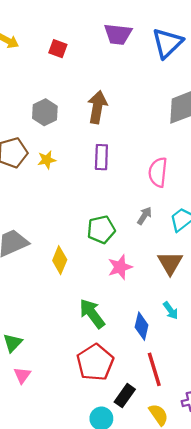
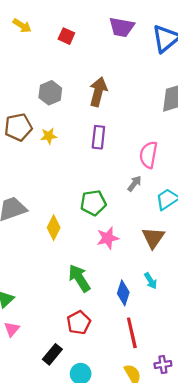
gray arrow: (144, 216) -> (134, 184), moved
red pentagon: (95, 362) -> (79, 323), size x0.7
black rectangle: (125, 396) -> (52, 354), moved

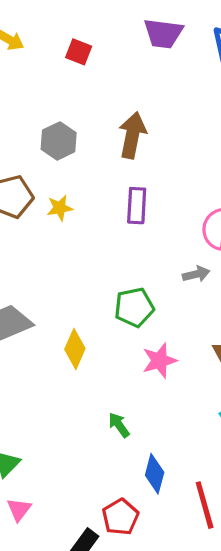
gray arrow: (134, 184) -> (196, 274), turned 42
green arrow: (79, 278) -> (119, 425), size x0.6
blue diamond: (123, 293) -> (155, 474), moved
red pentagon: (79, 323) -> (120, 517), moved

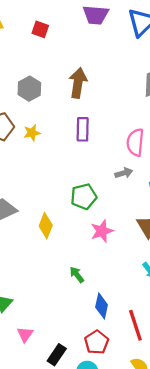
pink triangle: (19, 509) -> (25, 334), moved
red pentagon: (120, 517) -> (97, 342), moved

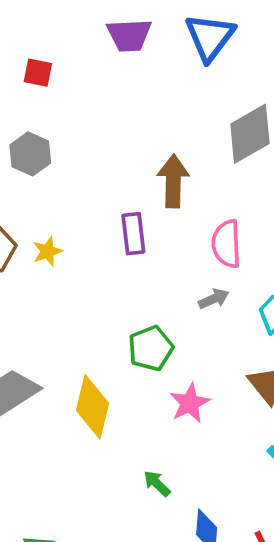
brown arrow: (78, 83) -> (173, 181), moved
gray hexagon: (29, 89) -> (30, 154), moved
yellow diamond: (46, 226) -> (93, 407), size x1.4

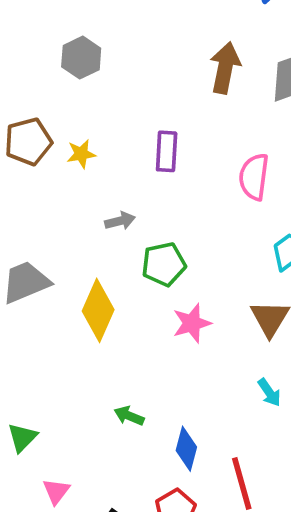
brown arrow: (173, 181) -> (225, 68), moved
gray arrow: (214, 299) -> (120, 221), moved
green arrow: (157, 483) -> (129, 416), moved, turned -32

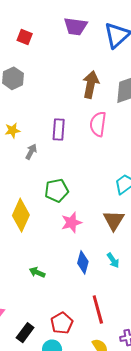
pink semicircle: (254, 177) -> (98, 124), moved
gray arrow: (120, 221) -> (31, 152), moved, turned -49
blue diamond: (186, 449) -> (83, 262), moved

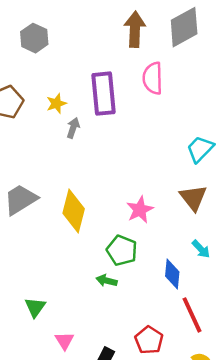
purple rectangle: (59, 129) -> (104, 94), size x1.5
yellow star: (12, 130) -> (56, 103), moved
green pentagon: (57, 190) -> (122, 250), moved, turned -30
blue diamond: (83, 262) -> (172, 274), moved

